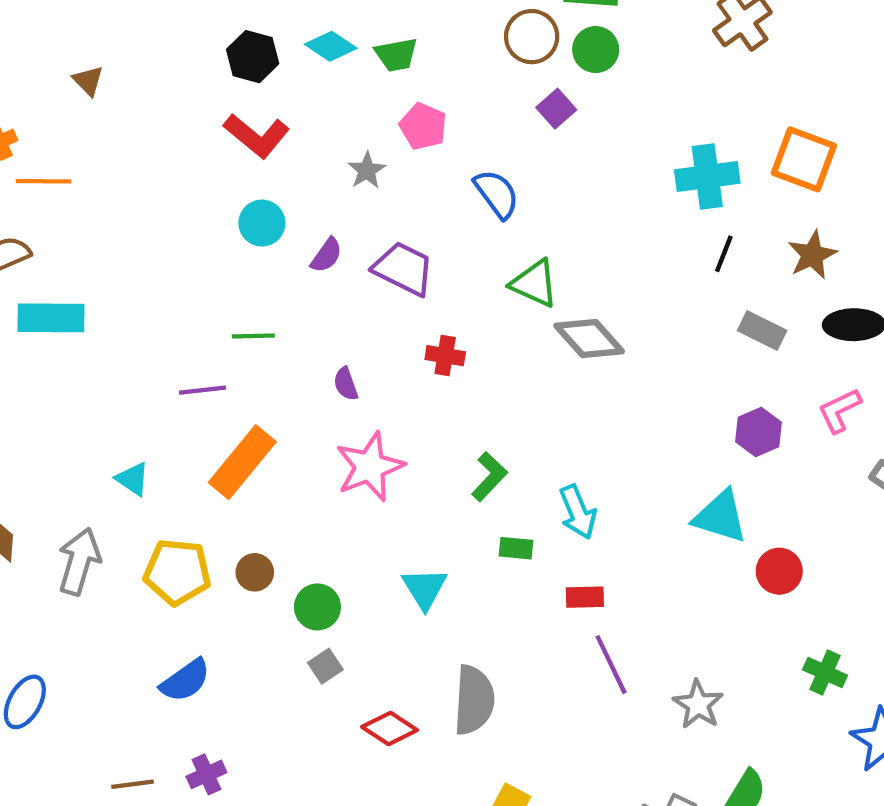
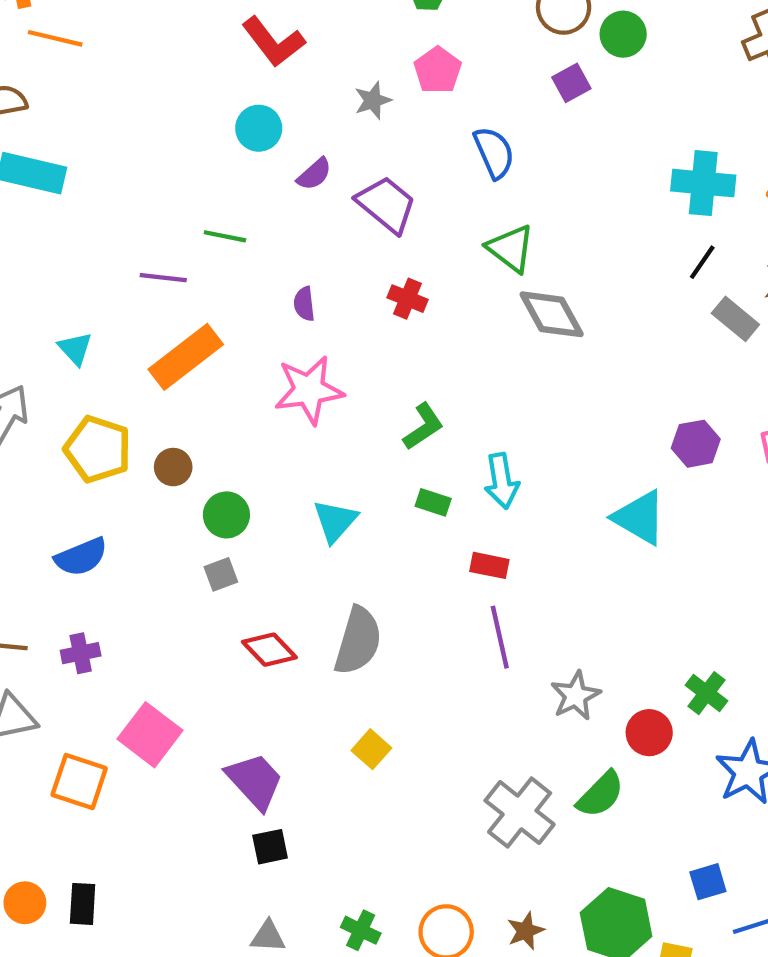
gray rectangle: (762, 330) -> (735, 319), moved
red circle: (779, 571) -> (649, 733), moved

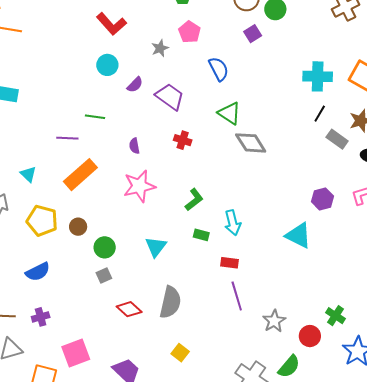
pink square: (150, 735) -> (76, 353), turned 36

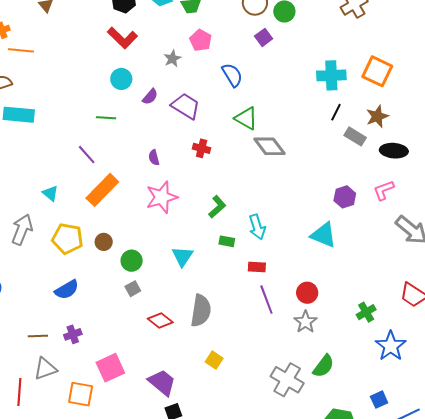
green line: (95, 117) -> (106, 118), moved
purple line: (67, 138) -> (87, 155), turned 50
green cross: (335, 316) -> (366, 312), turned 30
red circle: (310, 336) -> (307, 293), moved

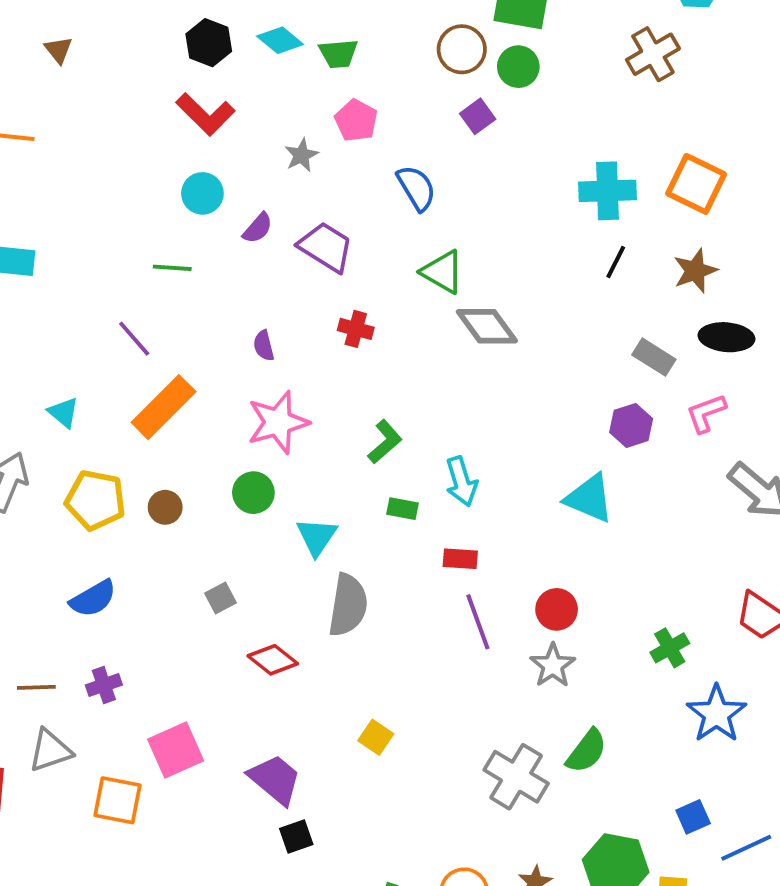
gray rectangle: (355, 136) -> (654, 357), moved
green circle: (132, 261) -> (253, 493), moved
gray semicircle: (201, 311) -> (348, 605), moved

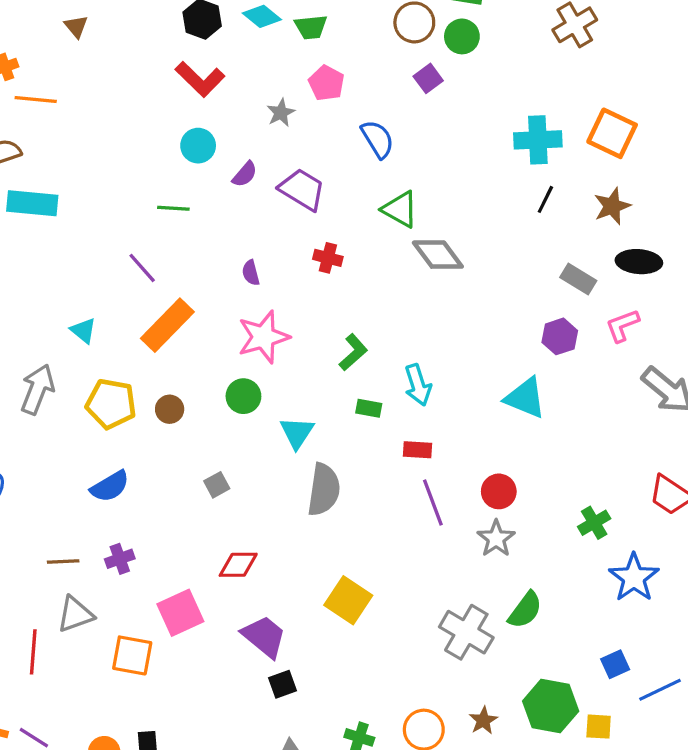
red diamond: (273, 660) -> (238, 565), moved, turned -39
yellow square: (376, 737) -> (348, 600), size x1.6

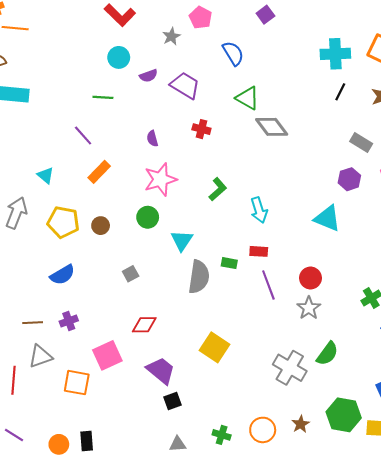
purple semicircle: (245, 174) -> (148, 76), turned 30
orange rectangle: (167, 325) -> (99, 172), size x0.7
green rectangle: (369, 408) -> (229, 263), moved

